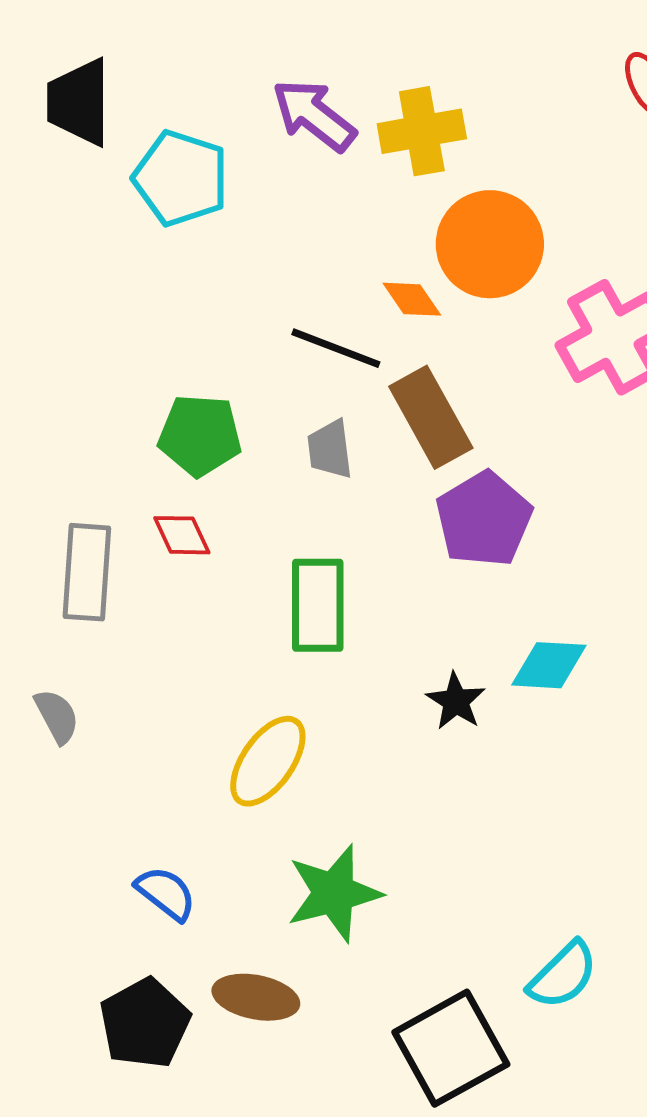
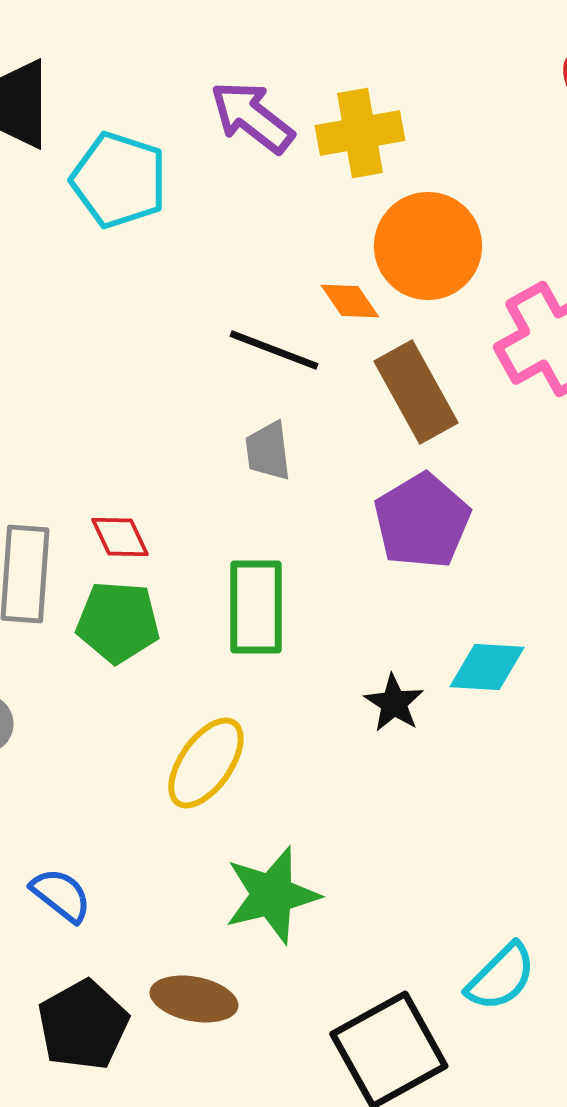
brown rectangle: (431, 417) -> (416, 392), moved
green pentagon: (200, 435) -> (118, 622), moved
blue semicircle: (166, 893) -> (61, 895), moved

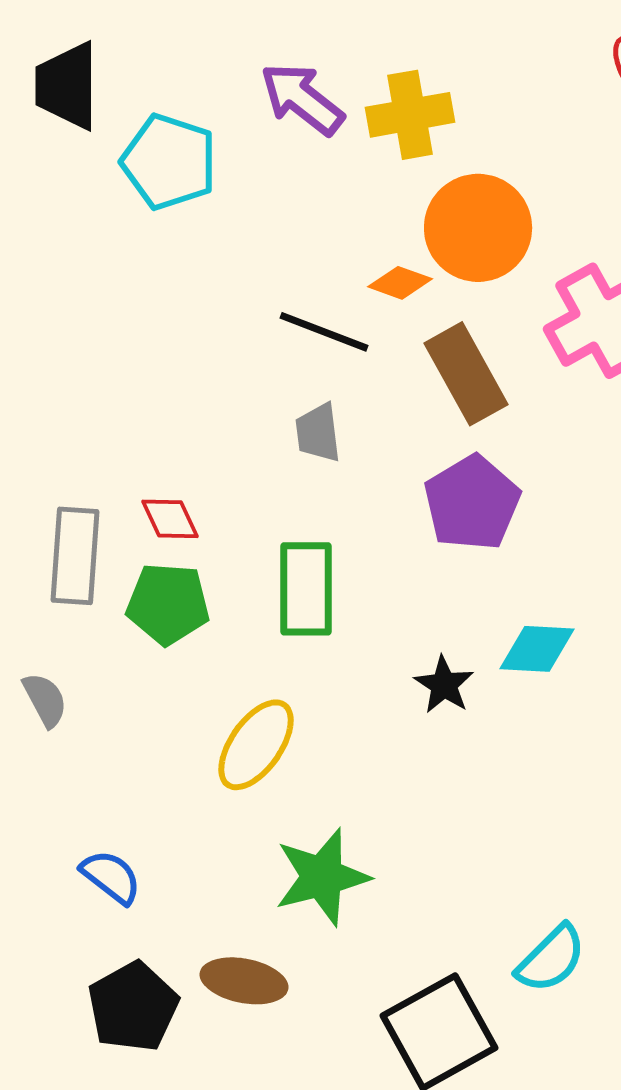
orange diamond: (350, 301) -> (400, 283), turned -36

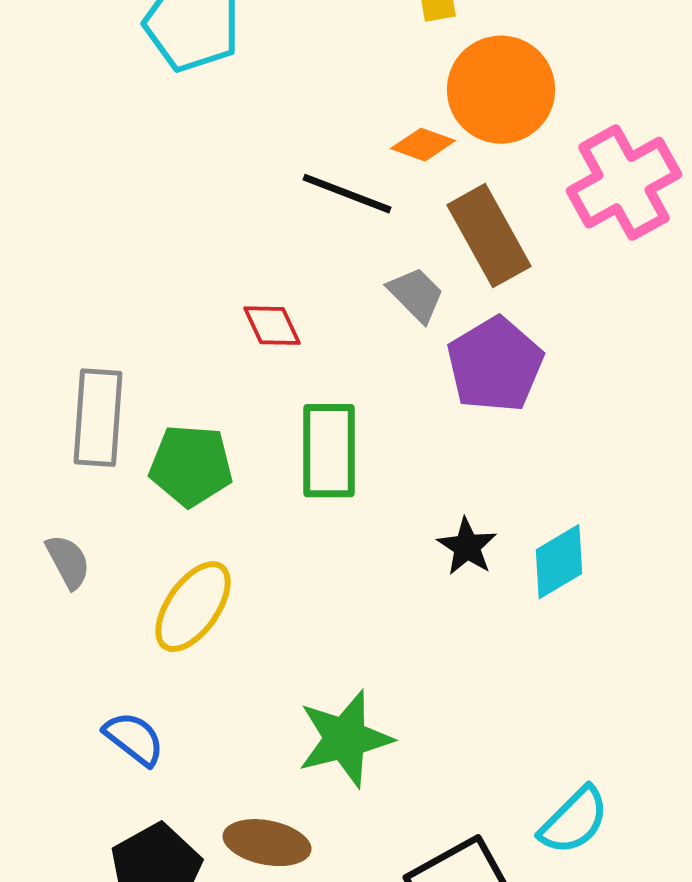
gray trapezoid: (318, 433) -> (416, 295), moved, turned 142
red diamond: (170, 519) -> (272, 326), moved
cyan diamond: (537, 649) -> (559, 562), moved, turned -34
yellow ellipse: (256, 745) -> (193, 607), moved

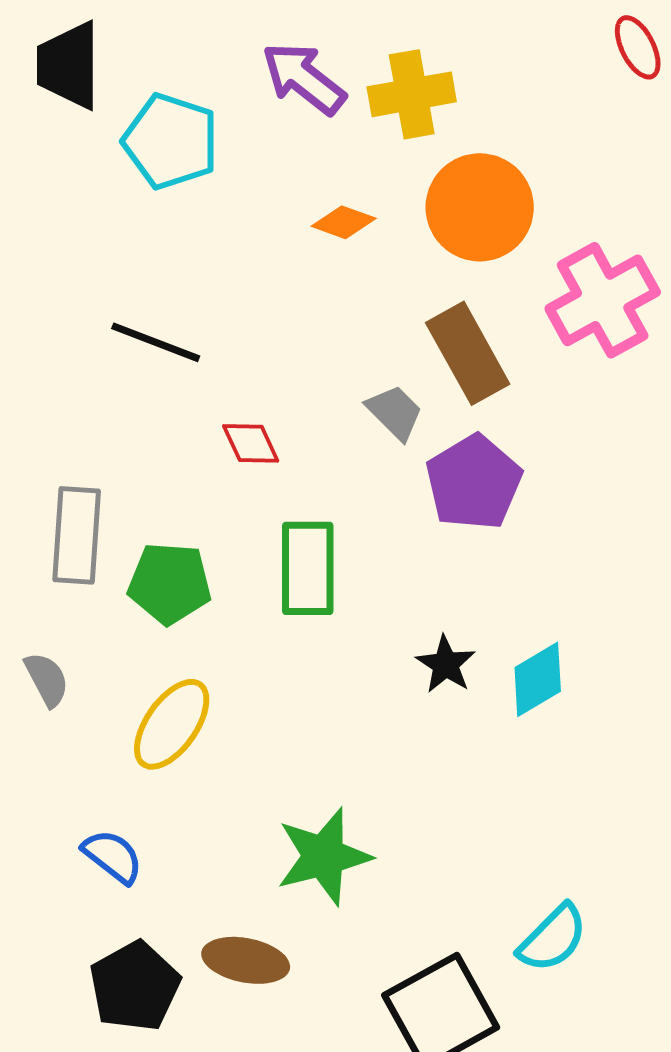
orange diamond: (423, 145) -> (344, 222), moved
black line: (347, 194) -> (156, 342), moved

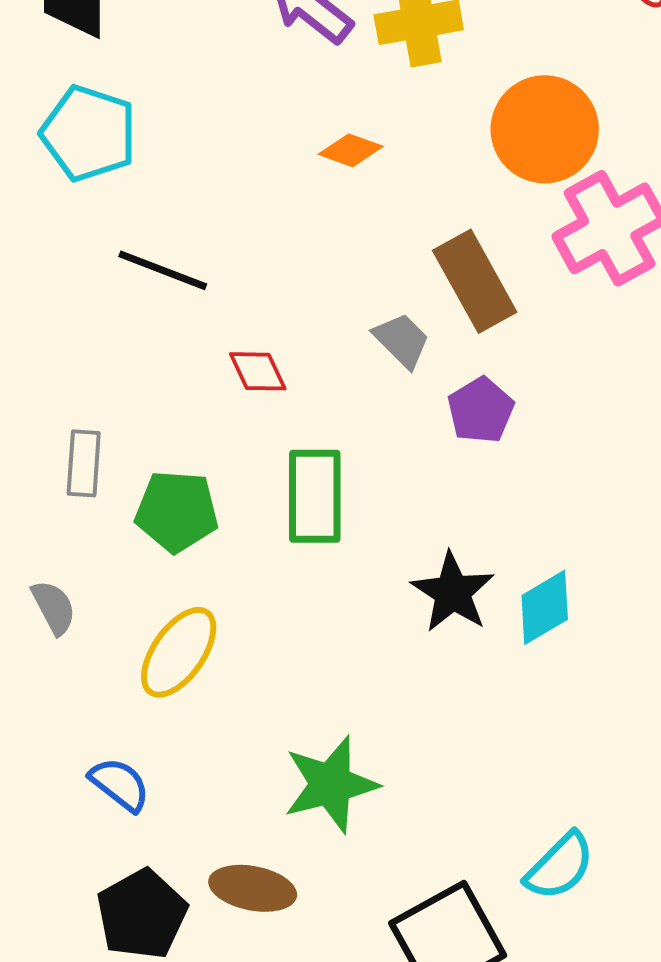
cyan pentagon: (171, 141) -> (89, 133), moved
orange circle: (480, 207) -> (545, 129), moved
purple pentagon: (474, 482) -> (481, 410), size x0.7
gray rectangle: (77, 535) -> (84, 463), size x0.7
black star: (446, 664) -> (453, 592), size x1.4

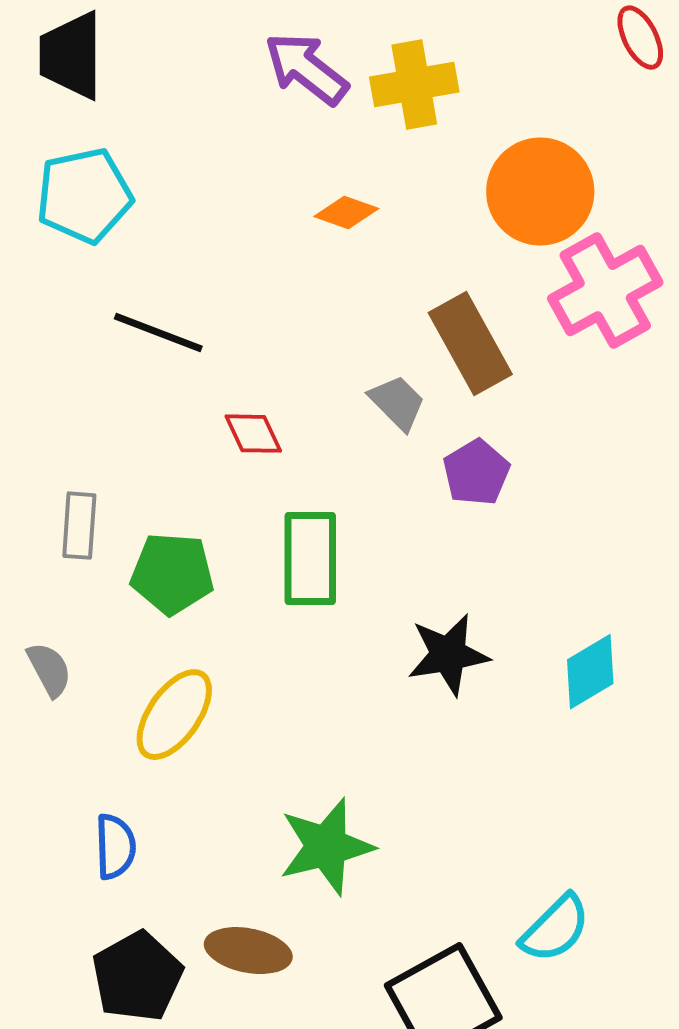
cyan pentagon: (89, 133) -> (84, 196), turned -30
black star: (453, 592) -> (448, 655), turned 30
cyan diamond: (545, 607) -> (590, 672), moved
blue semicircle: (120, 784) -> (115, 847), turned 50

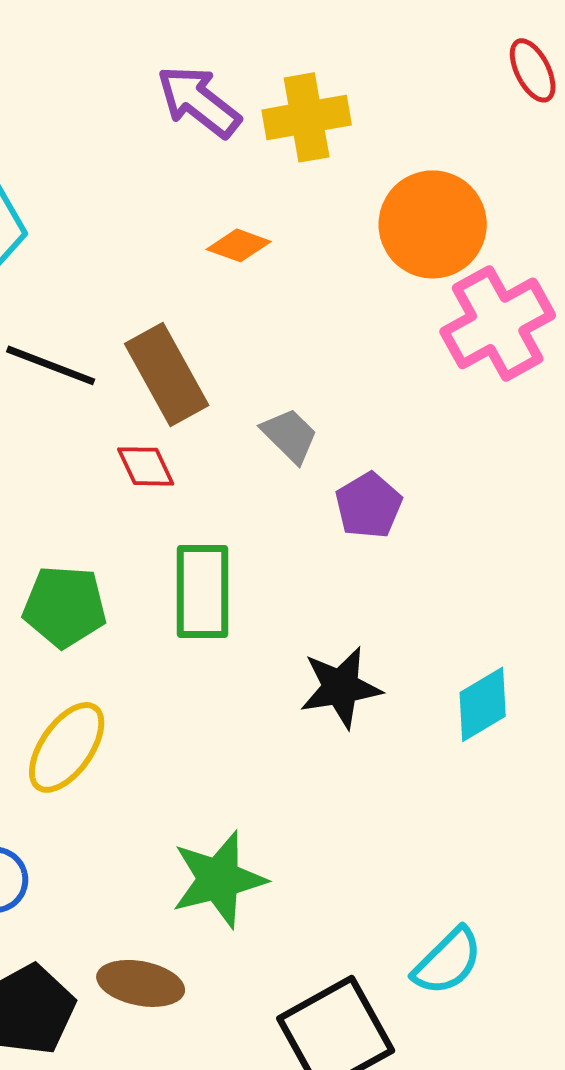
brown rectangle: (470, 344) -> (167, 374), moved

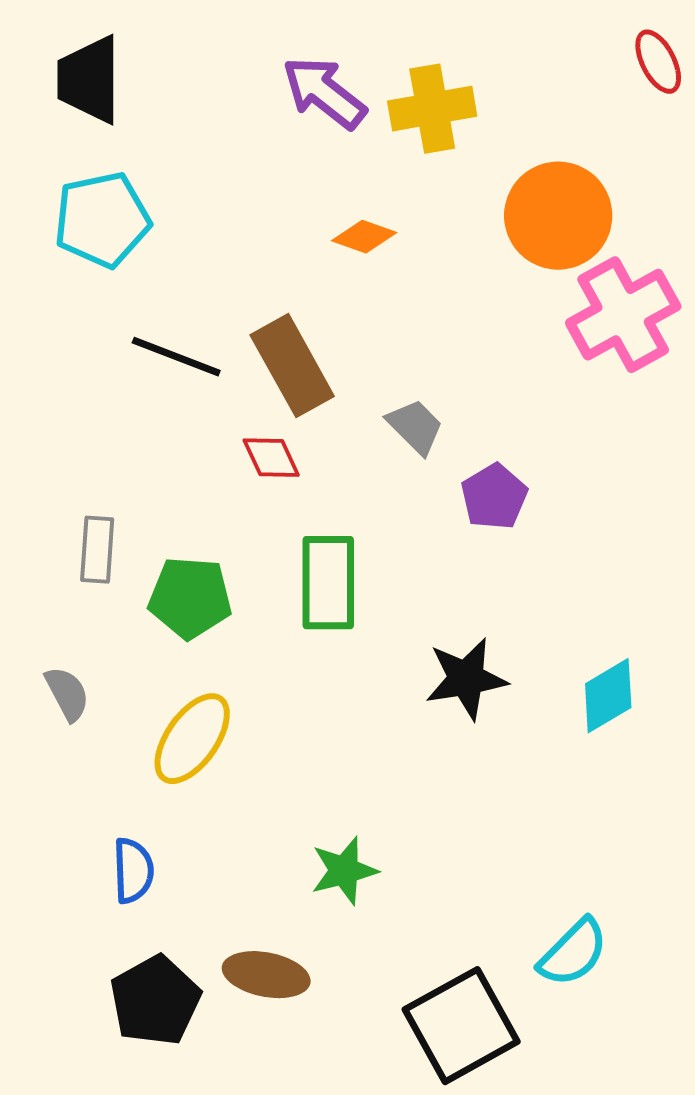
green star: (219, 879) -> (344, 871), size x0.7

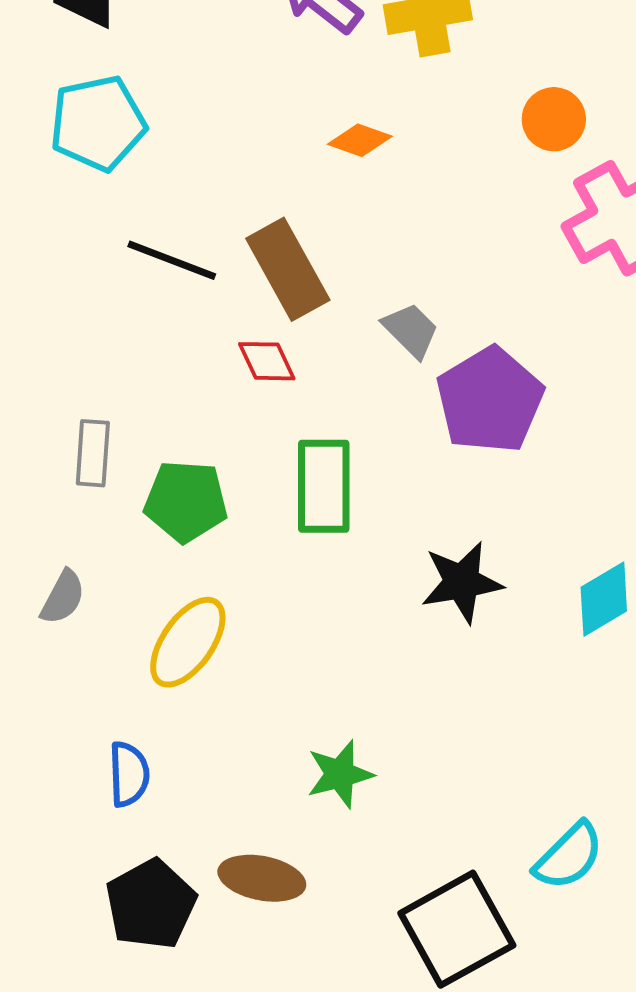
orange circle: (558, 216) -> (554, 119), size x0.6
purple pentagon: (494, 497) -> (490, 400), size x1.6
gray semicircle: (67, 694) -> (63, 597), turned 56

